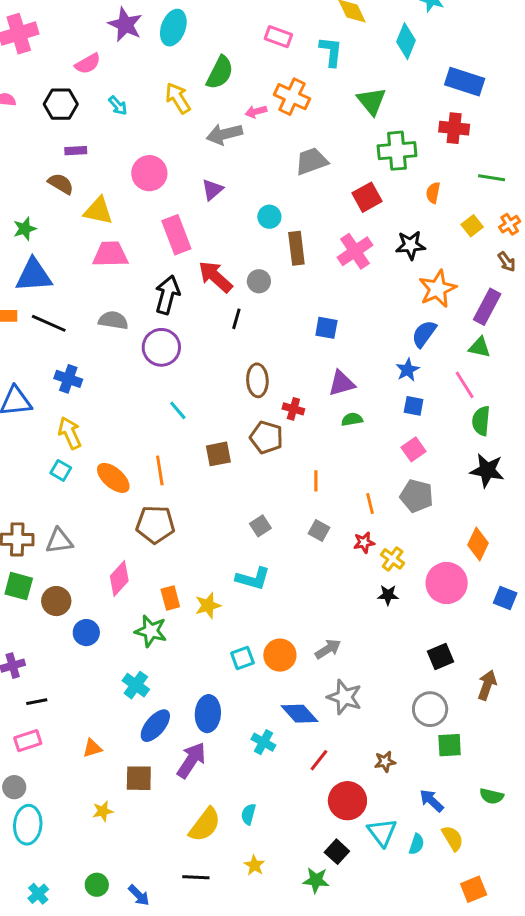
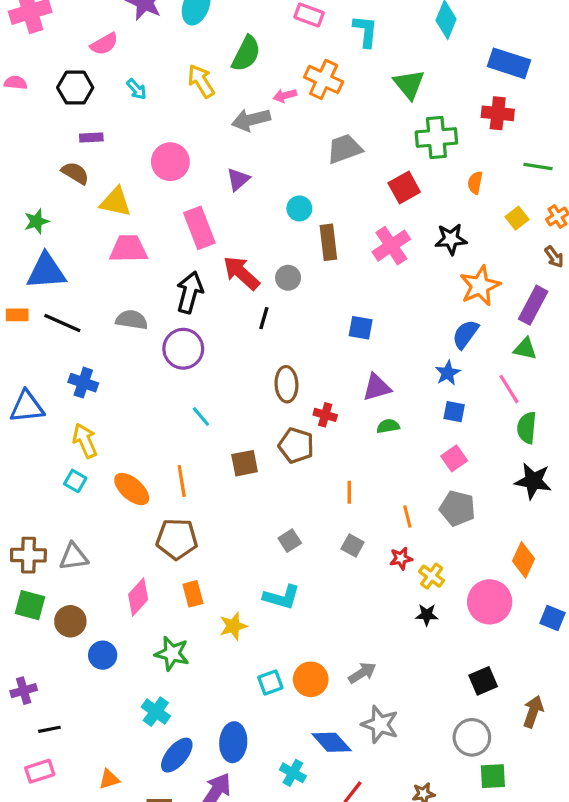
orange rectangle: (170, 598) -> (193, 594), moved

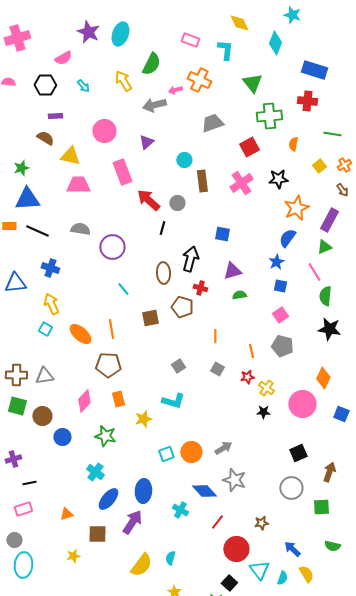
black arrow: (190, 292) -> (190, 259), moved
green triangle: (525, 349) -> (324, 247), turned -35
brown ellipse: (286, 384) -> (163, 273), moved
green square: (493, 776) -> (321, 507), moved

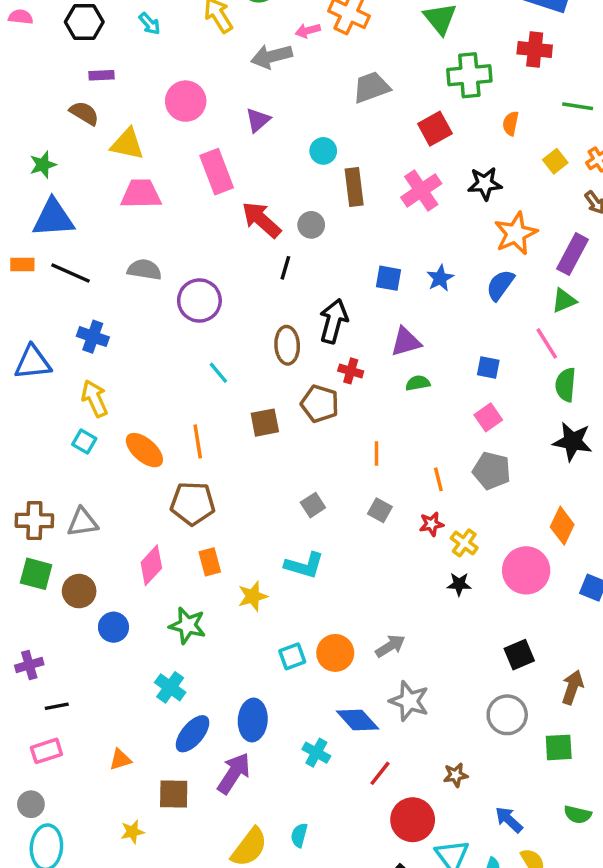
blue star: (276, 262) -> (440, 278), moved

